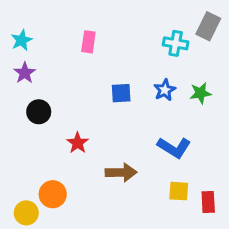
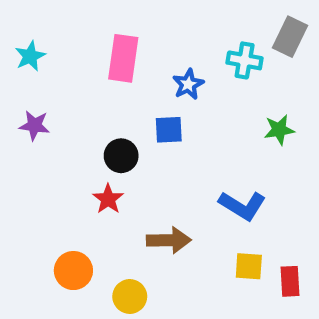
pink rectangle: (88, 42) -> (123, 58), size x1.5
purple star: (25, 73) -> (34, 125), moved, turned -30
blue star: (165, 90) -> (188, 84), moved
black circle: (39, 112) -> (121, 156), moved
yellow circle: (26, 213) -> (130, 296), moved

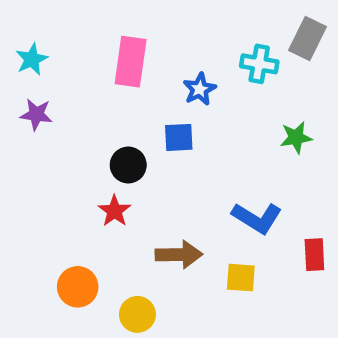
purple star: (34, 125) -> (36, 114), moved
yellow square: (249, 266) -> (241, 278), moved
red rectangle: (290, 281) -> (314, 255), moved

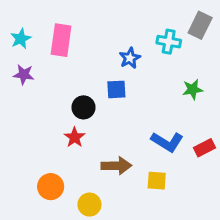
pink rectangle: (131, 62) -> (61, 40), moved
red rectangle: (314, 255) -> (205, 148), moved, turned 66

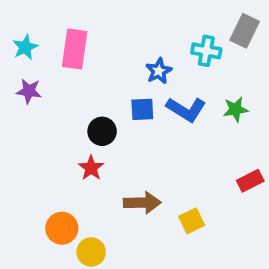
blue L-shape: (167, 142) -> (186, 109), moved
yellow square: (157, 181) -> (192, 221), turned -30
yellow circle: (89, 205) -> (91, 252), moved

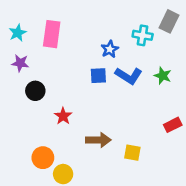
green star: (236, 109) -> (163, 76), turned 30
black circle: (102, 131) -> (35, 91), moved
yellow square: (192, 221) -> (132, 153), turned 36

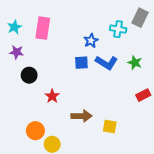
red rectangle: (173, 125) -> (143, 95), moved

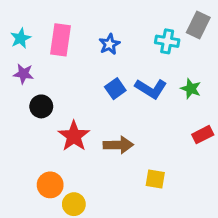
blue star: (91, 41) -> (109, 44), moved
blue square: (81, 63) -> (115, 89), turned -32
red star: (52, 96) -> (74, 136), size x1.5
brown arrow: (81, 116) -> (118, 145), moved

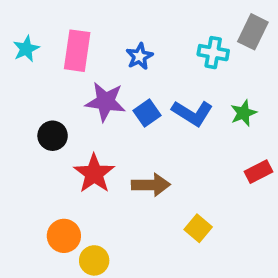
purple star: (23, 74) -> (105, 102), moved, size x1.5
green star: (191, 89) -> (243, 113), turned 30
yellow square: (155, 179) -> (198, 228), turned 30

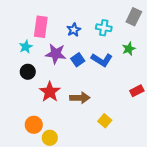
cyan star: (26, 49) -> (26, 47), moved
cyan cross: (213, 53) -> (104, 28), moved
green star: (243, 113) -> (129, 49), moved

